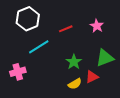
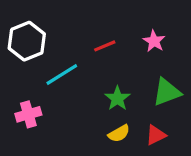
white hexagon: (28, 19) -> (27, 41), moved
red triangle: (92, 77) -> (156, 135), moved

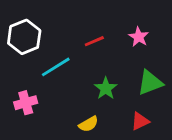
yellow semicircle: (119, 133) -> (89, 124), moved

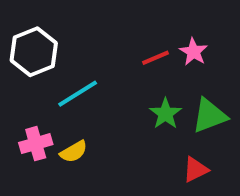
red line: (94, 41) -> (156, 58), moved
green star: (106, 88) -> (165, 114), moved
yellow semicircle: (89, 124) -> (74, 152), moved

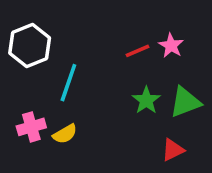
cyan line: (78, 94) -> (68, 83), turned -39

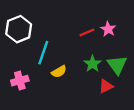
green triangle: (185, 102) -> (117, 65), turned -45
yellow semicircle: (65, 134) -> (59, 72), moved
red triangle: (173, 150) -> (106, 86), moved

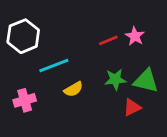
cyan line: (43, 53) -> (54, 65), turned 50
green star: (92, 64) -> (115, 79), turned 30
green triangle: (117, 65) -> (146, 81), turned -40

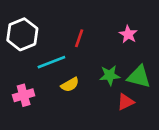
red line: (108, 40) -> (79, 38), moved, turned -48

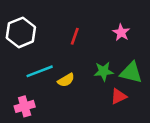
cyan line: (51, 62) -> (40, 71), moved
pink cross: (24, 95) -> (25, 106), moved

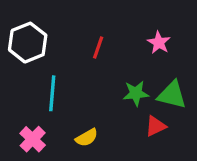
cyan line: (40, 71) -> (52, 93), turned -64
yellow semicircle: (66, 80) -> (87, 138), moved
pink cross: (25, 106) -> (33, 139), turned -30

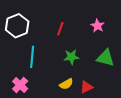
green star: (136, 93) -> (71, 57), moved
red triangle: (156, 126) -> (86, 87), moved
yellow semicircle: (87, 138) -> (66, 84), moved

